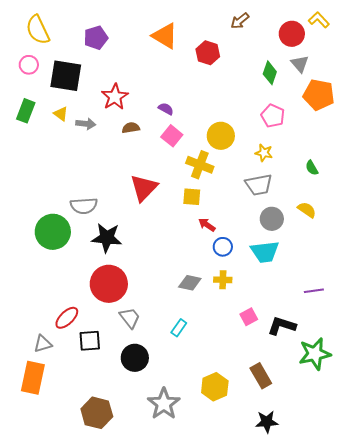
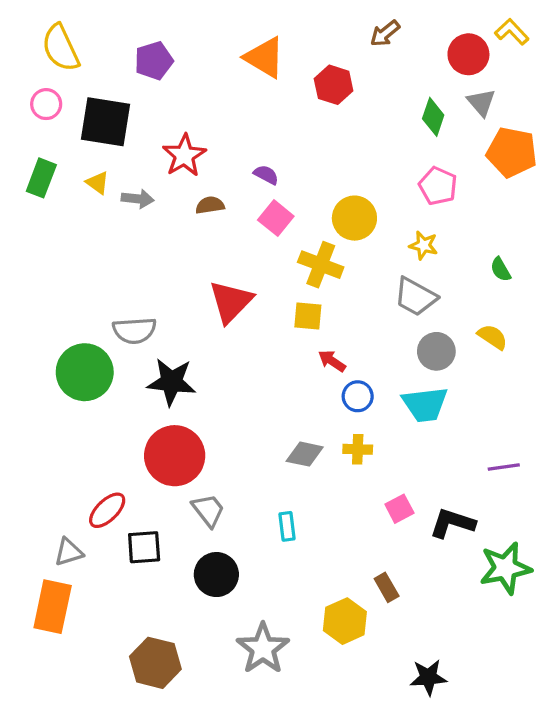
gray trapezoid: (259, 185) -> (415, 297), turned 40
cyan rectangle: (179, 328) -> (287, 526), turned -42
brown rectangle: (261, 376) -> (387, 587), moved, size x0.7

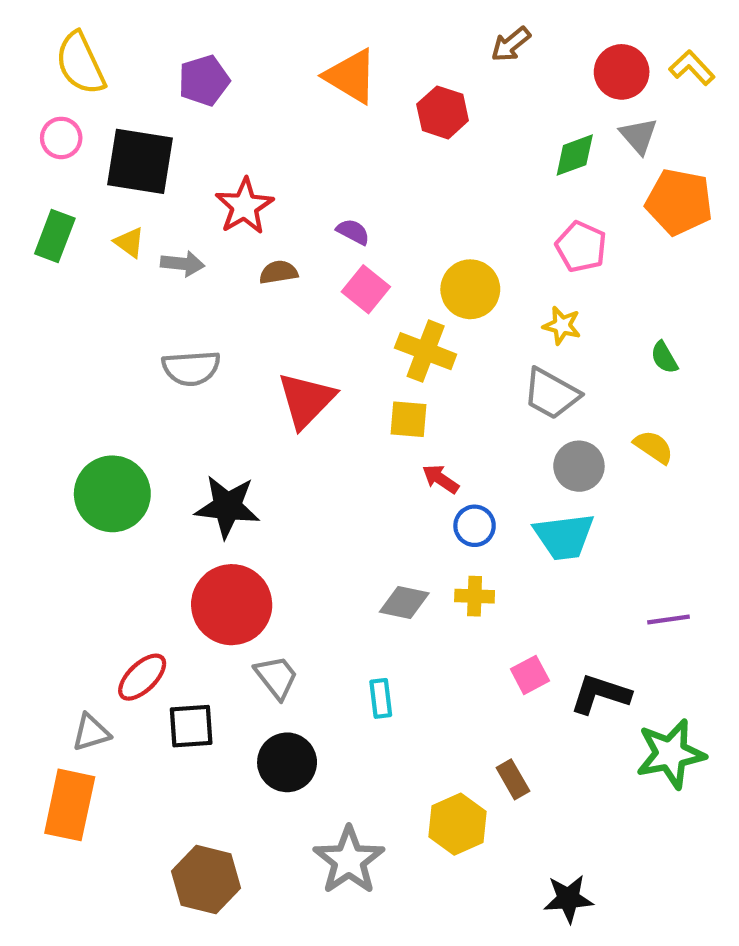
yellow L-shape: (512, 32) -> (692, 68), moved
green diamond: (433, 117) -> (575, 155), turned 51
gray semicircle: (134, 330) -> (191, 368), moved

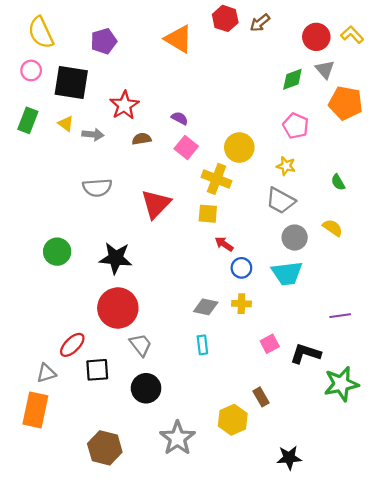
red hexagon: (443, 112) -> (225, 18), moved
green circle: (112, 494) -> (57, 252), size x0.7
cyan rectangle: (381, 698) -> (202, 345), moved

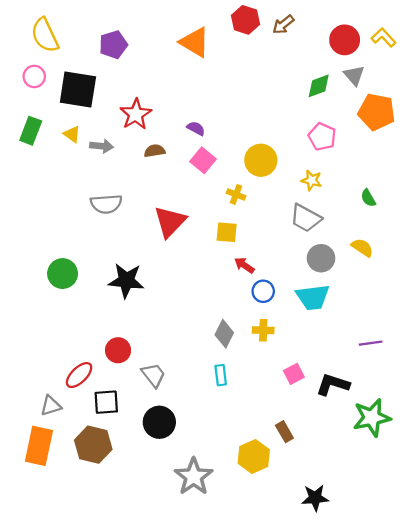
yellow cross: (217, 179) -> (236, 194), size x0.6
gray diamond: (206, 307) -> (224, 334), turned -75
red circle: (118, 308) -> (118, 350), moved, size x0.6
brown hexagon: (105, 448) -> (93, 445), moved

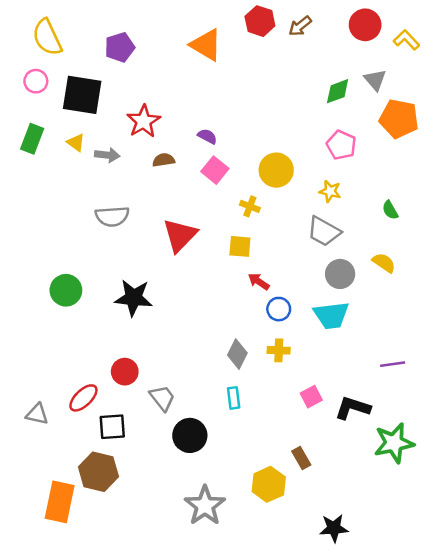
red circle: (345, 40) -> (365, 25), moved
gray triangle: (51, 406) -> (37, 414), moved, turned 30
black circle: (159, 422) -> (190, 435), moved
orange rectangle: (39, 446) -> (60, 502), moved

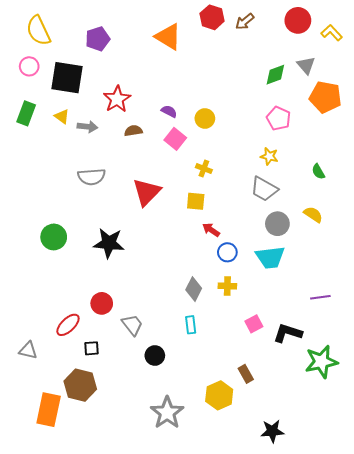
yellow circle: (276, 170) -> (205, 118), moved, size x0.7
gray triangle: (37, 414) -> (28, 350), moved
black square: (112, 427) -> (91, 348), size x0.7
black circle: (190, 435) -> (155, 355), size x0.7

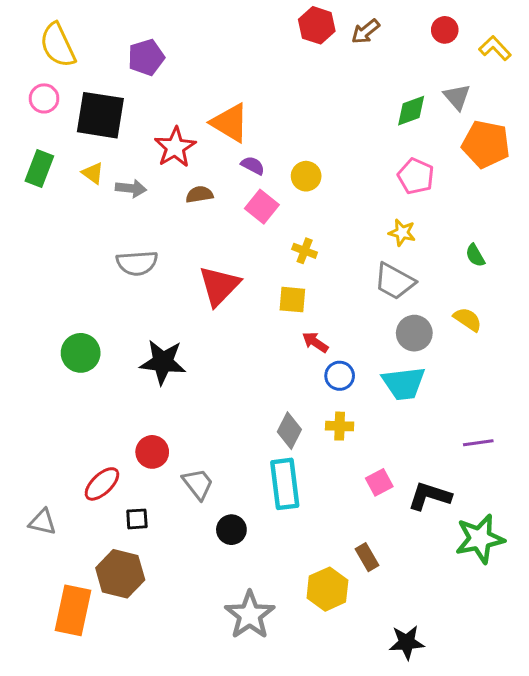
red circle: (298, 20) -> (445, 30), size x0.7
orange triangle: (168, 37) -> (230, 123), moved
cyan rectangle: (191, 325) -> (285, 484), size x1.8

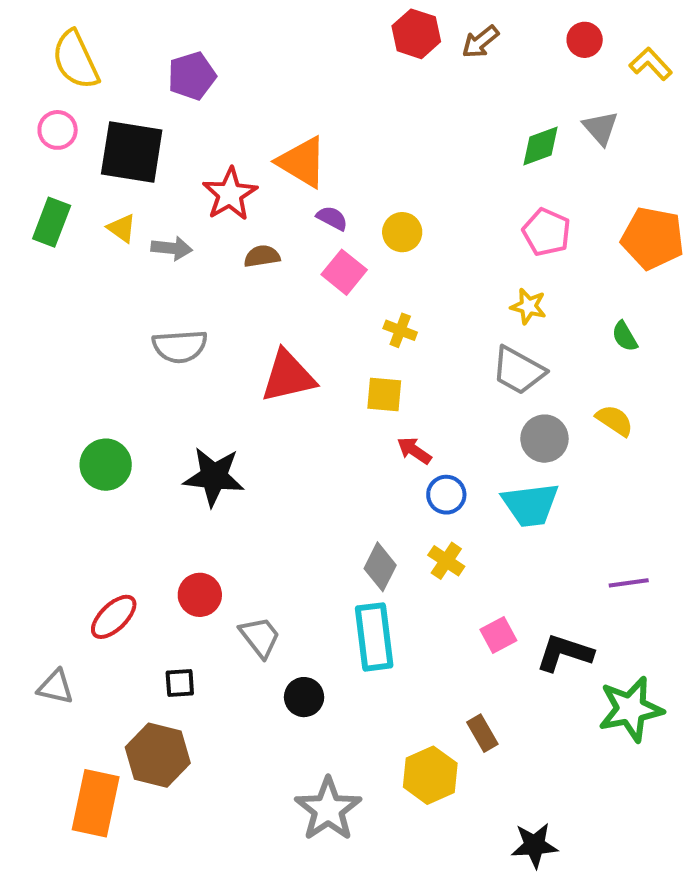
orange pentagon: (486, 144) -> (653, 238), moved
red triangle: (219, 286) -> (288, 376), turned 33
yellow cross: (340, 426) -> (446, 561), turned 32
red ellipse: (102, 484) -> (114, 617), moved

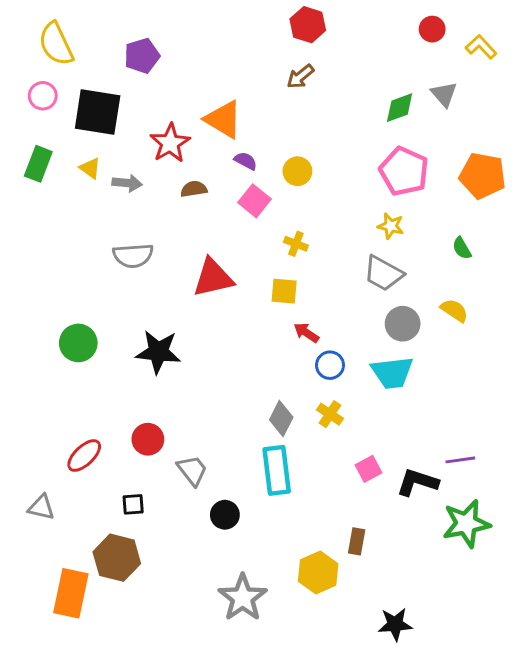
brown arrow: (480, 42) -> (300, 76), moved
pink pentagon: (546, 232) -> (404, 171), size x1.4
purple line: (629, 583) -> (460, 460), moved
brown rectangle: (482, 733) -> (357, 541), turned 40

